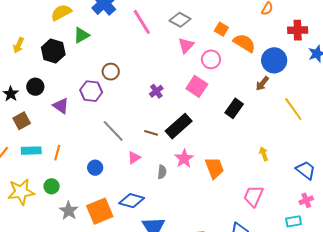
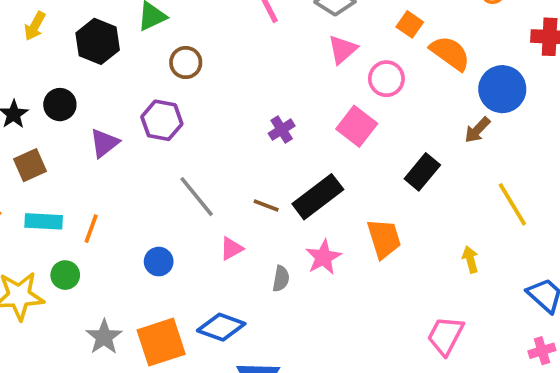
brown circle: (111, 72) -> (186, 63), moved
purple triangle: (61, 106) -> (104, 143), turned 42
yellow line: (293, 109) -> (512, 204), moved
orange trapezoid: (214, 168) -> (384, 239), moved
green circle: (52, 186) -> (65, 275), moved

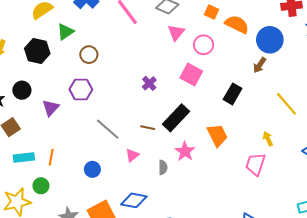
pink trapezoid: (445, 336) -> (256, 164), moved

